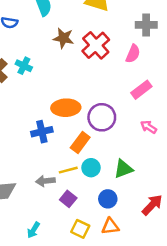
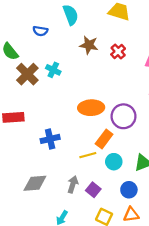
red cross: (96, 45) -> (118, 51), size x0.6
blue cross: (42, 132) -> (50, 139), moved
yellow line: (68, 170) -> (88, 155), moved
gray arrow: (45, 181) -> (73, 184), moved, turned 112

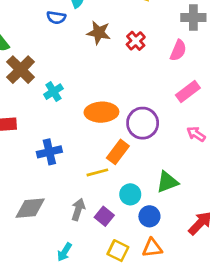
blue semicircle: (40, 31) -> (56, 18), moved
cyan cross: (53, 70) -> (53, 92), moved, turned 32
cyan circle: (114, 162) -> (130, 194), moved

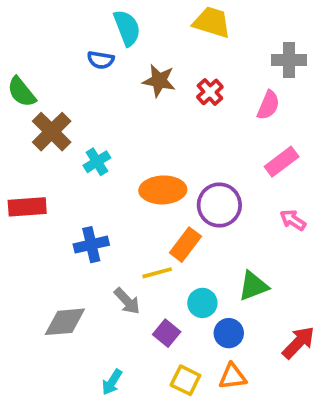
gray arrow: (78, 209) -> (127, 301), moved, turned 120

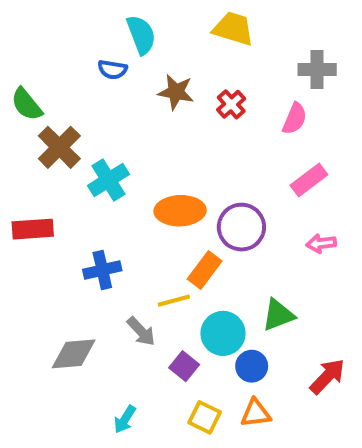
cyan cross: (97, 162) -> (108, 180), size x1.4
pink arrow: (293, 220) -> (321, 243), turned -40
cyan circle: (202, 303) -> (223, 333), size x1.4

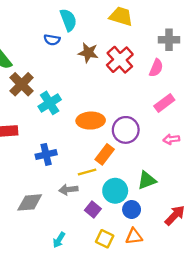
red cross: (231, 104) -> (120, 60), size x1.6
gray arrow: (141, 331) -> (68, 190), turned 126

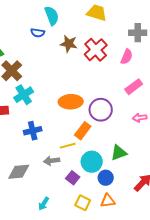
cyan cross: (50, 103) -> (24, 95), moved

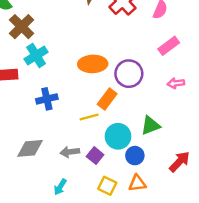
gray arrow: (52, 161) -> (70, 152), moved

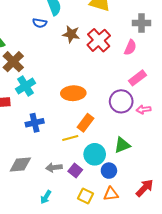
purple circle: (129, 74) -> (121, 101), moved
red arrow: (179, 162) -> (145, 188), moved

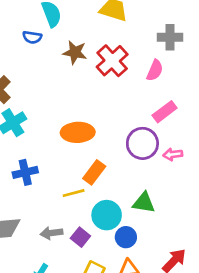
green triangle: (122, 145) -> (144, 203), turned 30

